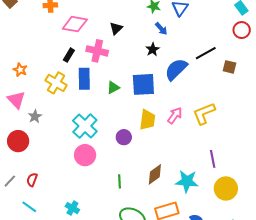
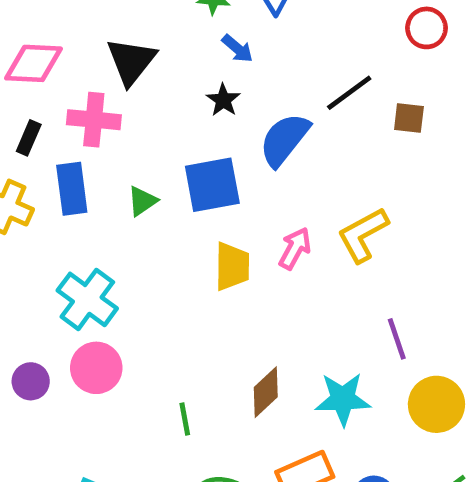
black triangle: (116, 28) -> (131, 61), size x1.6
purple circle: (124, 137) -> (31, 381), moved

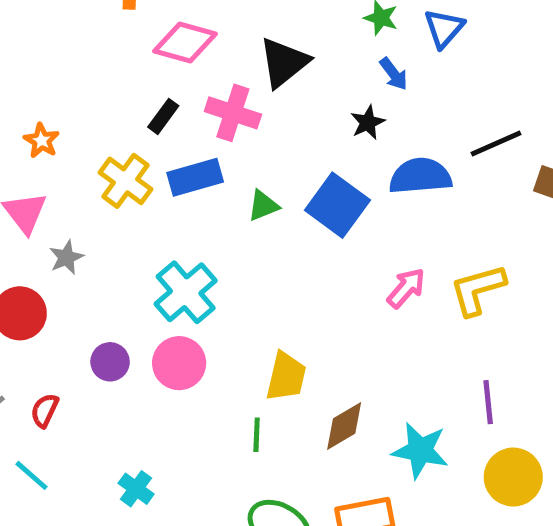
blue semicircle: (284, 140) -> (420, 176), turned 34
blue square: (212, 185) -> (337, 205), turned 34
blue rectangle: (72, 189) -> (195, 177), turned 69
yellow trapezoid: (232, 266) -> (286, 377), moved

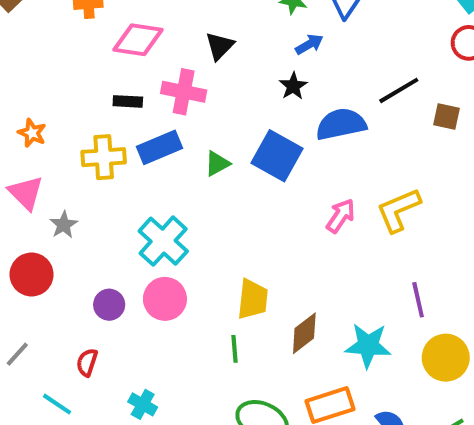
black triangle: (284, 62) -> (220, 46), size x0.7
blue arrow: (394, 74) -> (309, 44), turned -76
black rectangle: (163, 116) -> (128, 101), turned 64
yellow cross: (125, 181) -> (104, 157), turned -33
red semicircle: (45, 410) -> (87, 362), moved

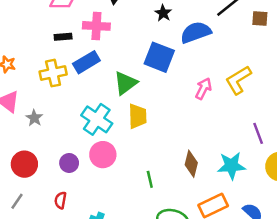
green triangle: (217, 164) -> (125, 83), moved, size x1.5
red circle: (32, 274) -> (24, 164), moved
yellow trapezoid: (253, 299) -> (137, 116), moved
brown diamond: (304, 333) -> (191, 164), turned -30

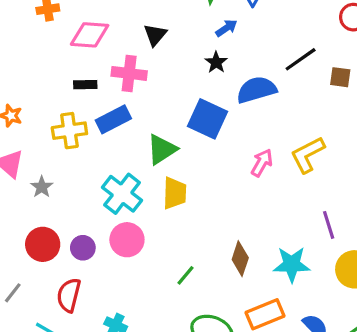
red circle: (24, 164) -> (43, 244), moved
green line: (150, 179) -> (185, 275), turned 49
red semicircle: (61, 200) -> (69, 295), size x1.5

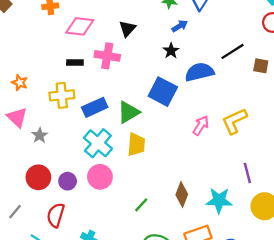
blue rectangle: (113, 119) -> (95, 107), moved

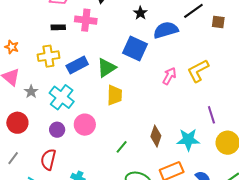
cyan cross: (98, 143) -> (62, 97), moved
red circle: (38, 177) -> (17, 123), moved

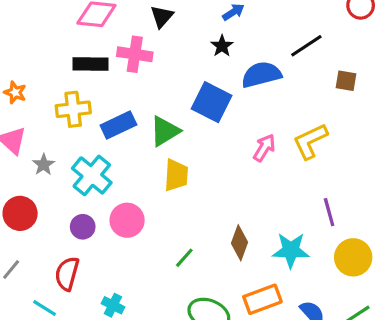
brown square: (218, 22) -> (346, 81), moved
black rectangle: (58, 27) -> (90, 64), size x1.5

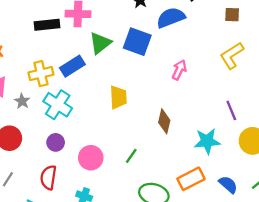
yellow cross: (73, 109) -> (41, 74), moved
green triangle: (165, 131) -> (100, 43), moved
yellow L-shape: (310, 141) -> (232, 56), moved
pink circle: (127, 220) -> (91, 158), moved
brown diamond: (239, 243) -> (164, 121), moved

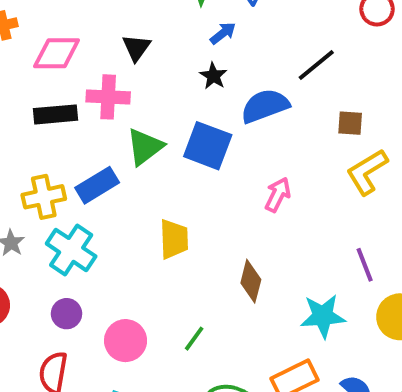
brown square: (232, 15) -> (350, 123), moved

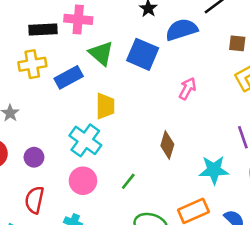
green triangle: (145, 147) -> (101, 53), turned -44
yellow cross: (44, 197) -> (32, 64), moved
yellow trapezoid: (174, 239) -> (105, 106), moved
cyan cross: (71, 250) -> (85, 140), moved
purple circle: (67, 314) -> (34, 157), moved

